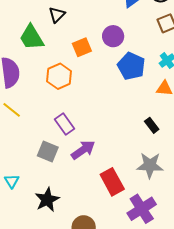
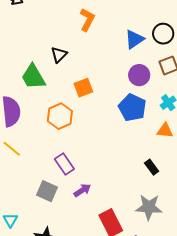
purple circle: (113, 36) -> (139, 75), moved
purple arrow: (83, 150) -> (82, 190), size x0.7

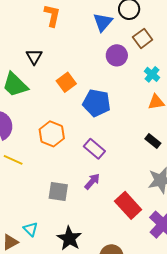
blue pentagon: (132, 108) -> (97, 103), moved
orange hexagon: (60, 116) -> (52, 134), moved
purple rectangle: (64, 164) -> (94, 149), moved

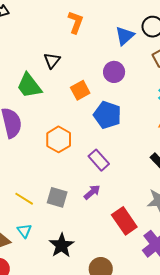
purple circle: (117, 55) -> (114, 72), moved
yellow line: (13, 160) -> (24, 199), moved

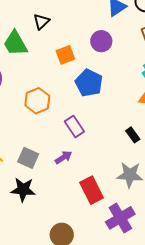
black star: (62, 245) -> (23, 190), moved, turned 30

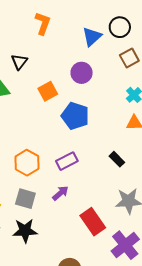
orange hexagon: (37, 101) -> (27, 163), moved
purple rectangle: (74, 126) -> (67, 161), turned -75
black rectangle: (133, 135) -> (117, 159), moved

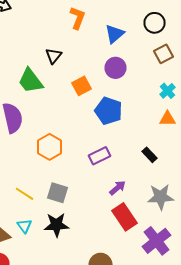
blue triangle: (92, 37) -> (114, 34), moved
orange hexagon: (27, 163) -> (50, 147), moved
purple arrow: (60, 193) -> (118, 188), moved

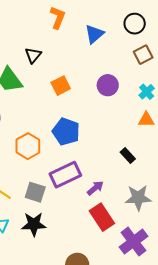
purple circle: (116, 68) -> (108, 85), moved
blue pentagon: (108, 111) -> (66, 132), moved
purple rectangle: (100, 156) -> (65, 175), moved, size x1.4

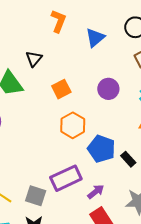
blue pentagon: (66, 132) -> (101, 149), moved
orange hexagon: (28, 146) -> (73, 125), moved

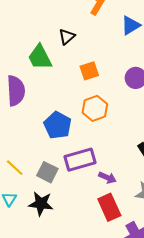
blue pentagon: (101, 149) -> (58, 125), moved
purple arrow: (96, 192) -> (107, 178), turned 54

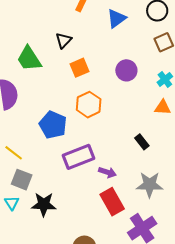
black triangle: (67, 37) -> (64, 40), moved
yellow line: (15, 168) -> (14, 153), moved
gray square: (47, 172) -> (22, 180), moved

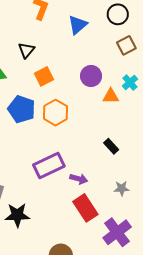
orange triangle: (163, 107) -> (111, 96), moved
blue pentagon: (53, 125) -> (22, 109), moved
gray star: (150, 185) -> (122, 188), size x0.6

